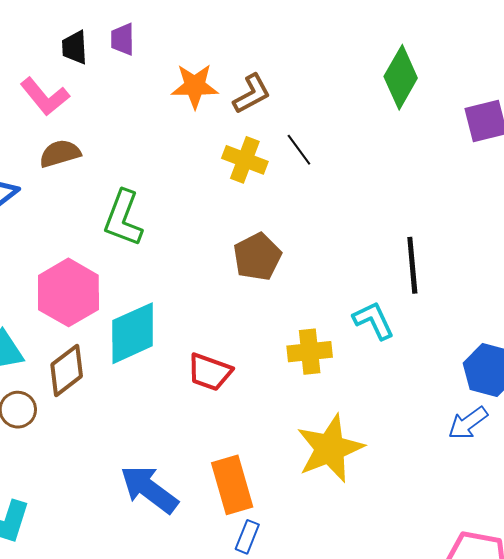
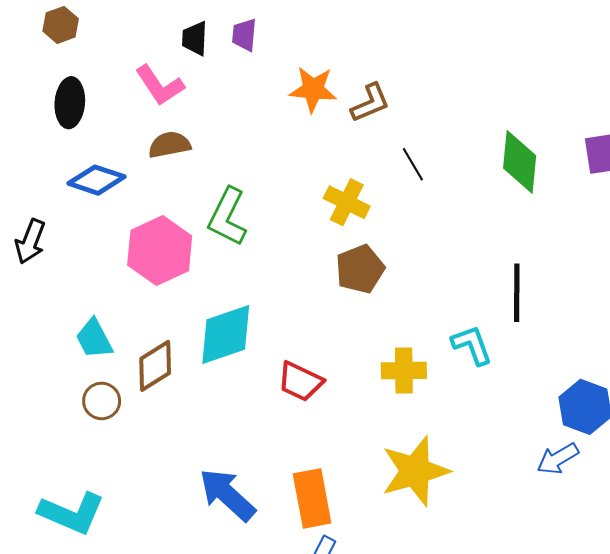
green diamond: (401, 77) -> (520, 162), moved, turned -30
yellow cross: (245, 160) -> (347, 202), moved
pink hexagon: (68, 292) -> (160, 250), moved

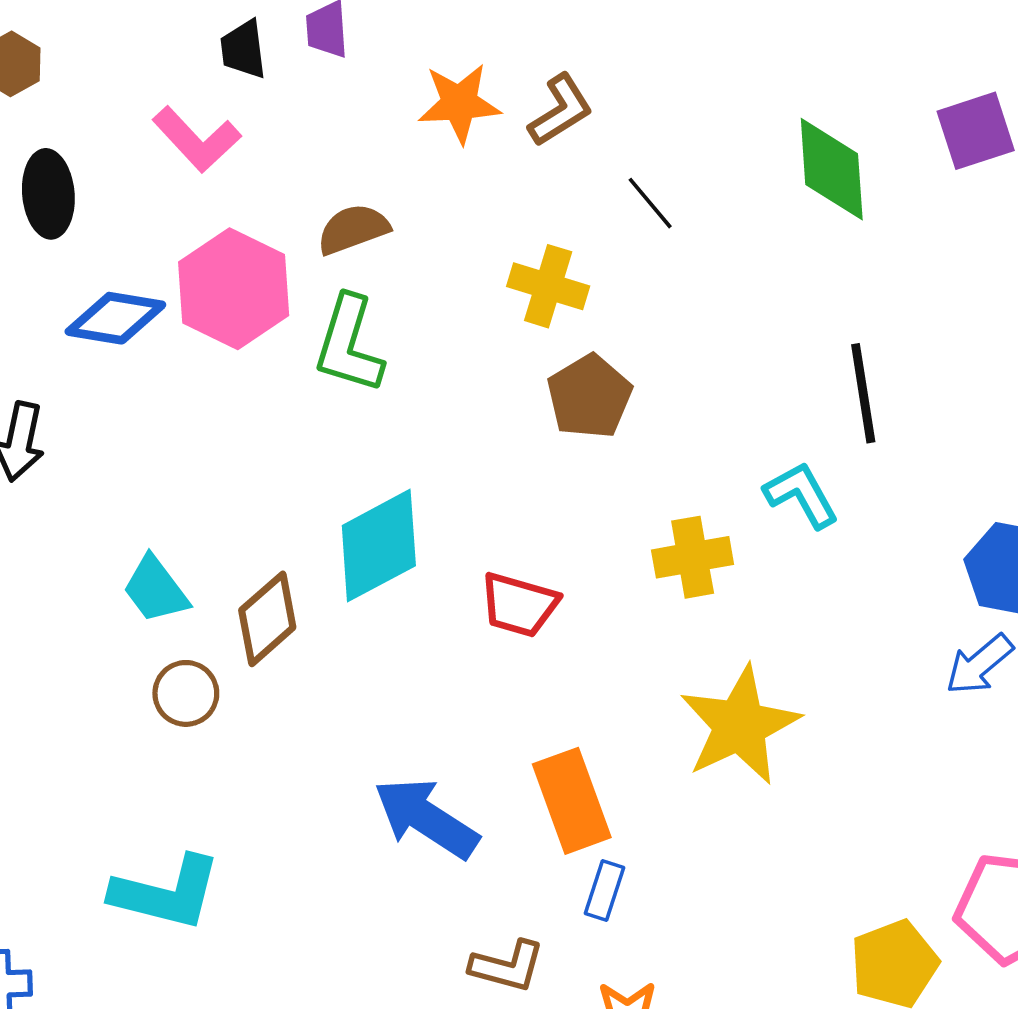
brown semicircle: (169, 145) -> (353, 229), moved
pink hexagon: (160, 250) -> (234, 289), moved

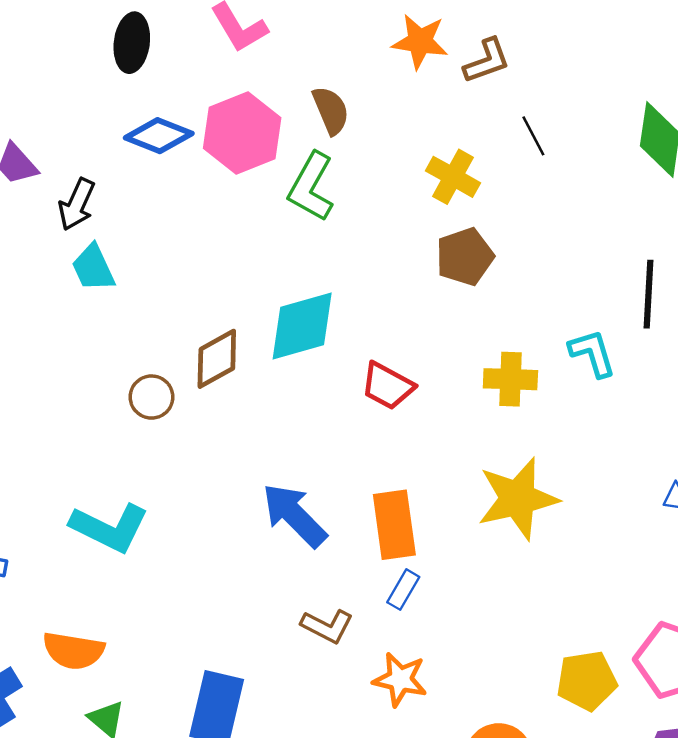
brown semicircle: (353, 229) -> (331, 110), turned 75
cyan trapezoid: (156, 589) -> (93, 268), moved

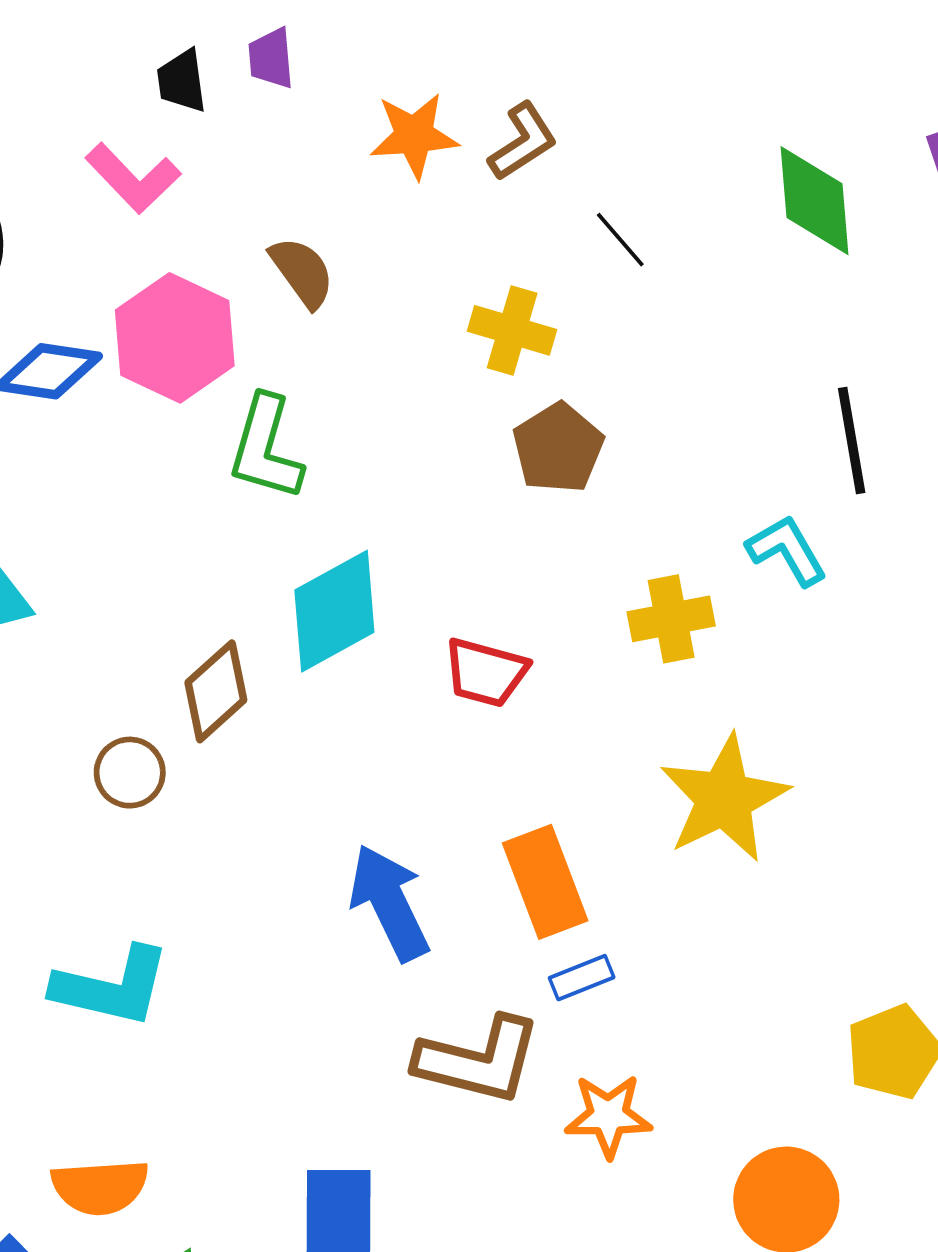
green L-shape: (311, 187) -> (266, 448), moved
blue arrow: (294, 515) -> (389, 903), turned 32
blue rectangle: (403, 590) -> (582, 978), turned 51
brown L-shape: (327, 626) -> (478, 1060), size x1.6

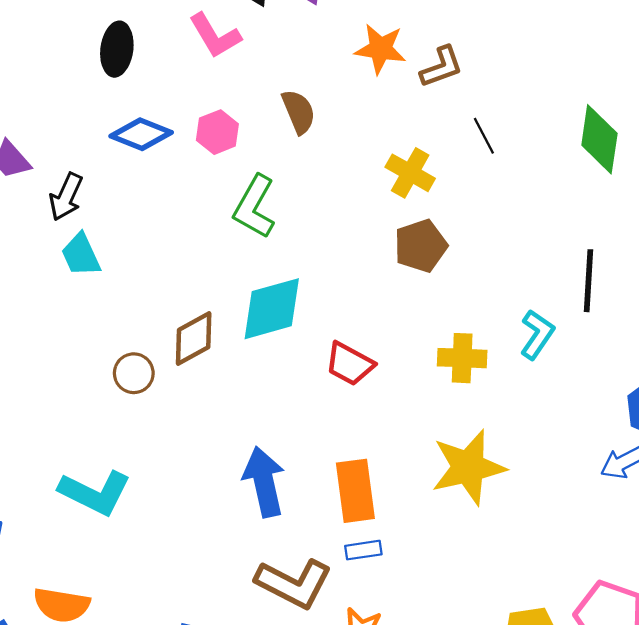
pink hexagon: (175, 338) -> (217, 132), size x0.6
cyan L-shape: (787, 550) -> (537, 335), turned 51

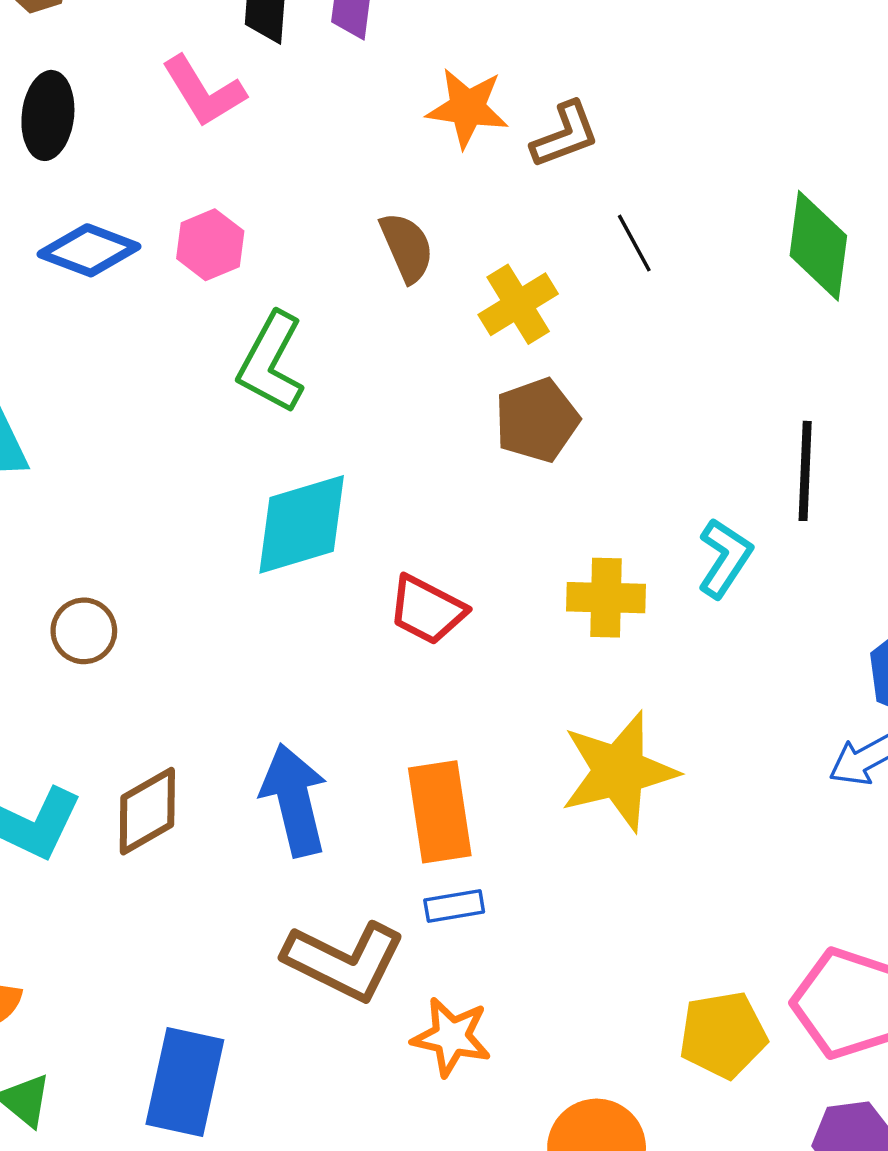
brown semicircle: (299, 112) -> (407, 247), moved
yellow cross: (410, 173) -> (518, 304), turned 30
brown diamond: (194, 339) -> (147, 811), moved

